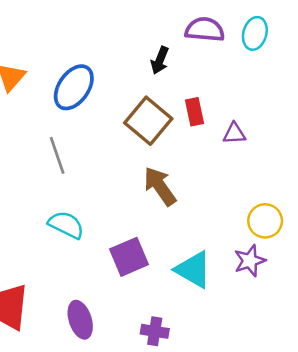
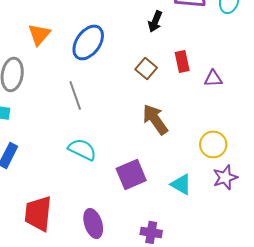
brown square: (148, 121) -> (146, 68), size x0.6
yellow circle: (265, 221) -> (213, 144), moved
cyan triangle: (193, 270) -> (181, 184), size x0.7

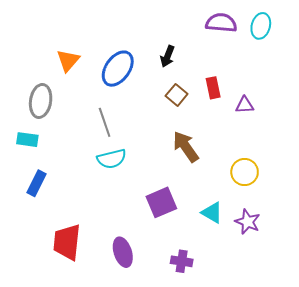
black arrow: (155, 21) -> (167, 56), moved
cyan semicircle: (82, 149) -> (112, 159), moved, turned 140
purple star: (225, 177) -> (248, 222), moved, turned -30

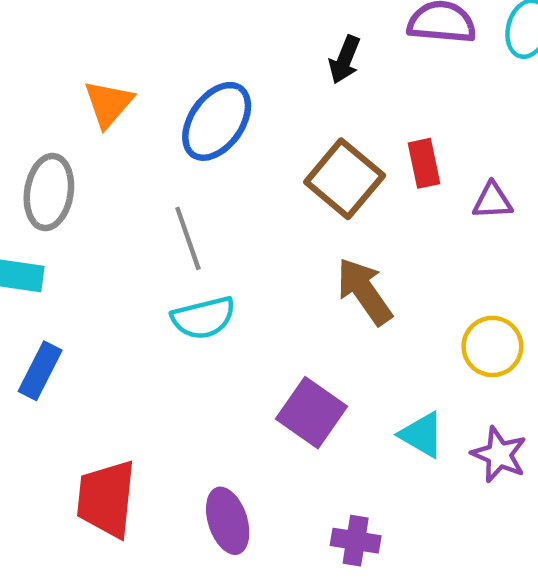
black arrow: (167, 56) -> (345, 60), moved
brown square: (177, 95) -> (345, 179), size x1.6
purple square: (161, 202) -> (311, 413), turned -32

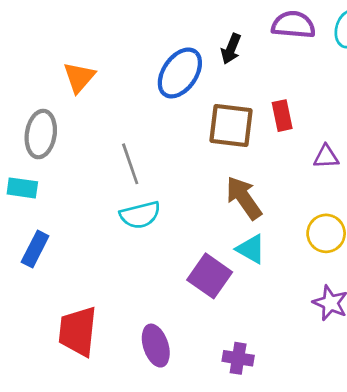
blue ellipse: (217, 121) -> (180, 73), moved
brown square: (345, 179) -> (231, 126), turned -33
purple triangle: (492, 201) -> (326, 157), moved
cyan triangle: (422, 435) -> (251, 249), moved

